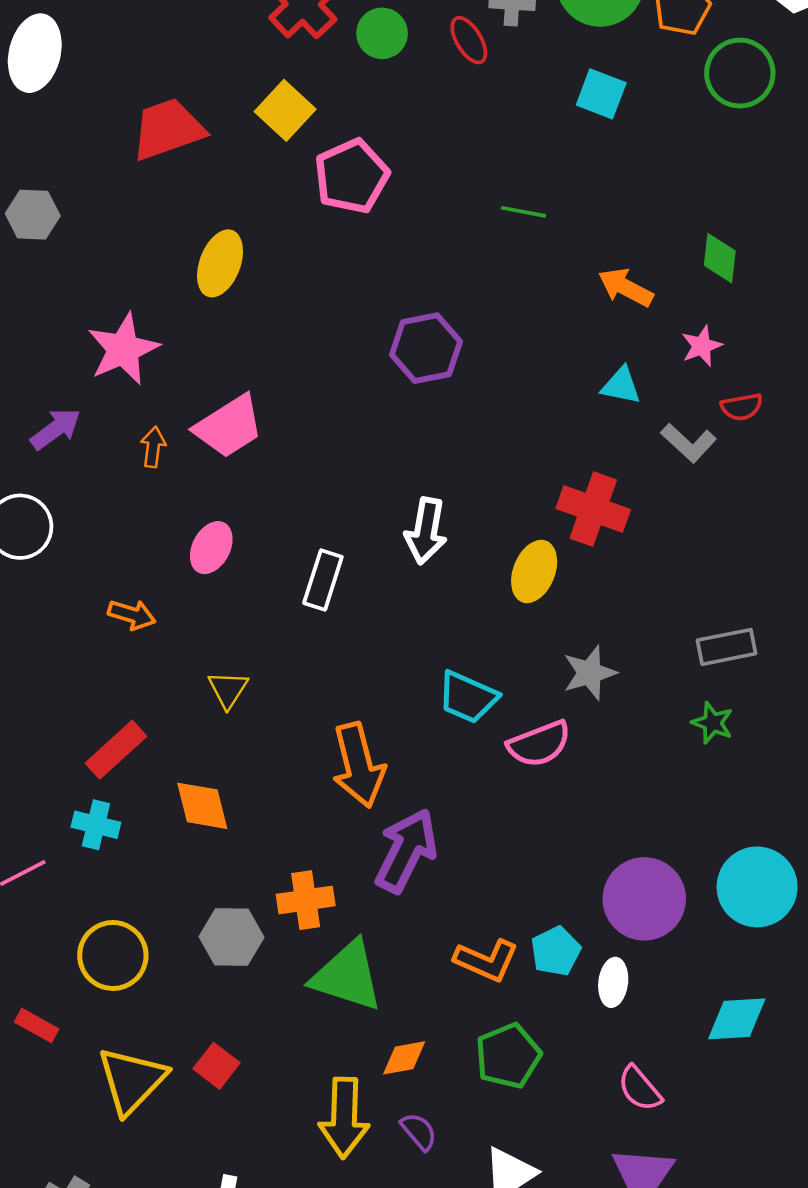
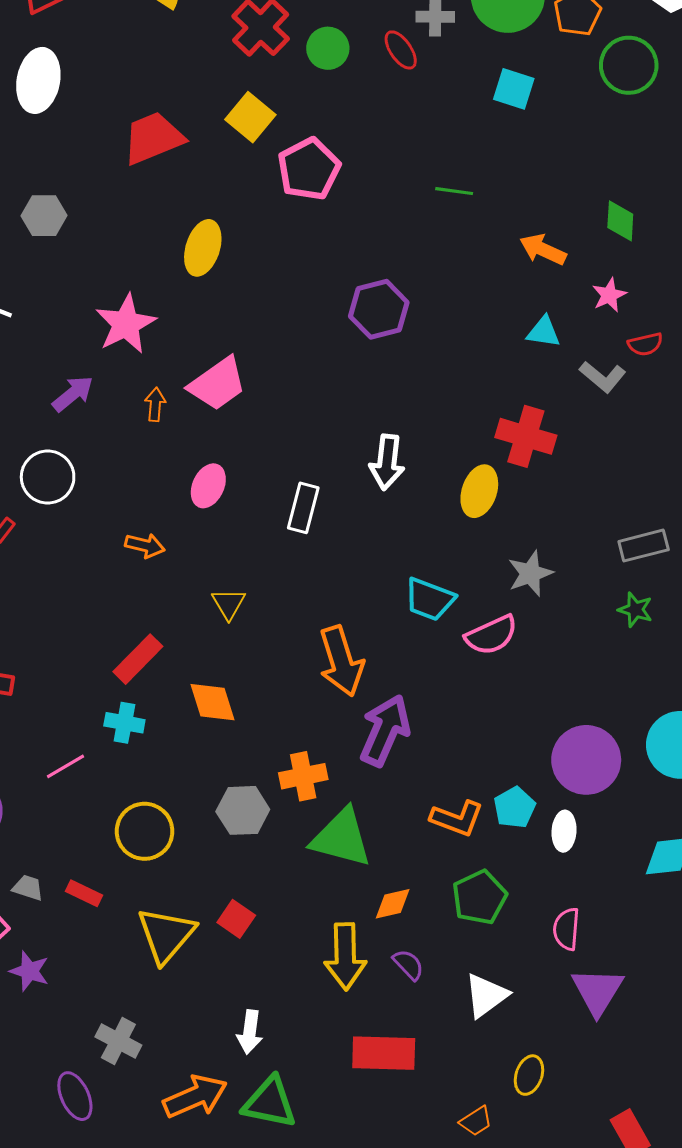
pink semicircle: (640, 1088) -> (566, 929), moved, turned 48

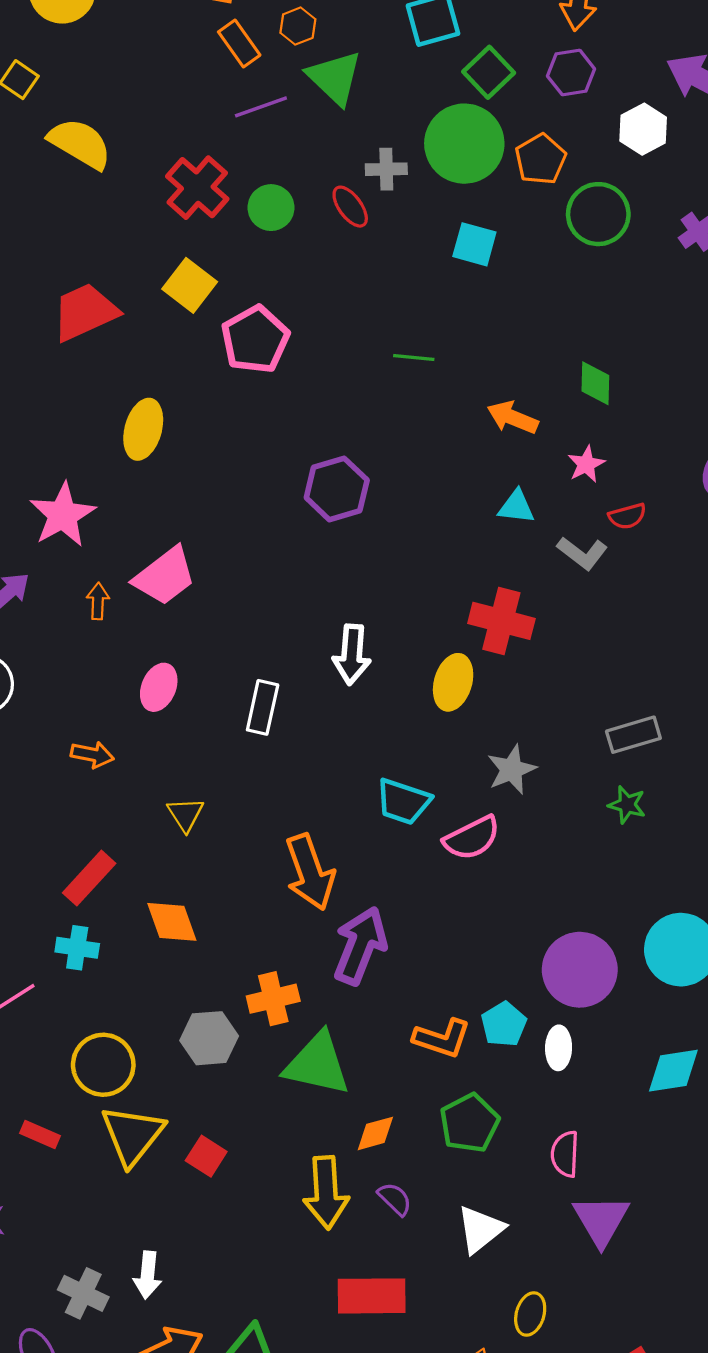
yellow triangle: (166, 935) -> (132, 1135), moved
white arrow: (250, 1032) -> (148, 1275), moved

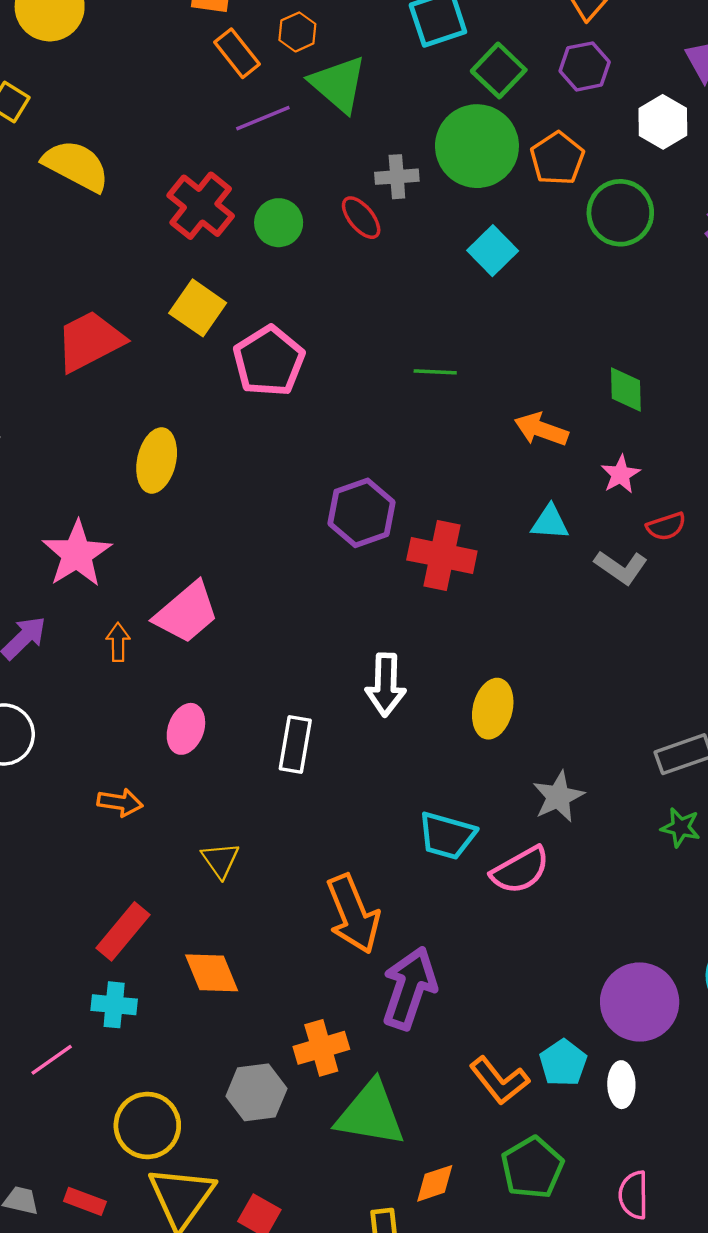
cyan square: (474, 244) -> (493, 251), turned 33
red cross: (501, 621) -> (442, 555), moved
orange L-shape: (442, 1038) -> (499, 1081), turned 36

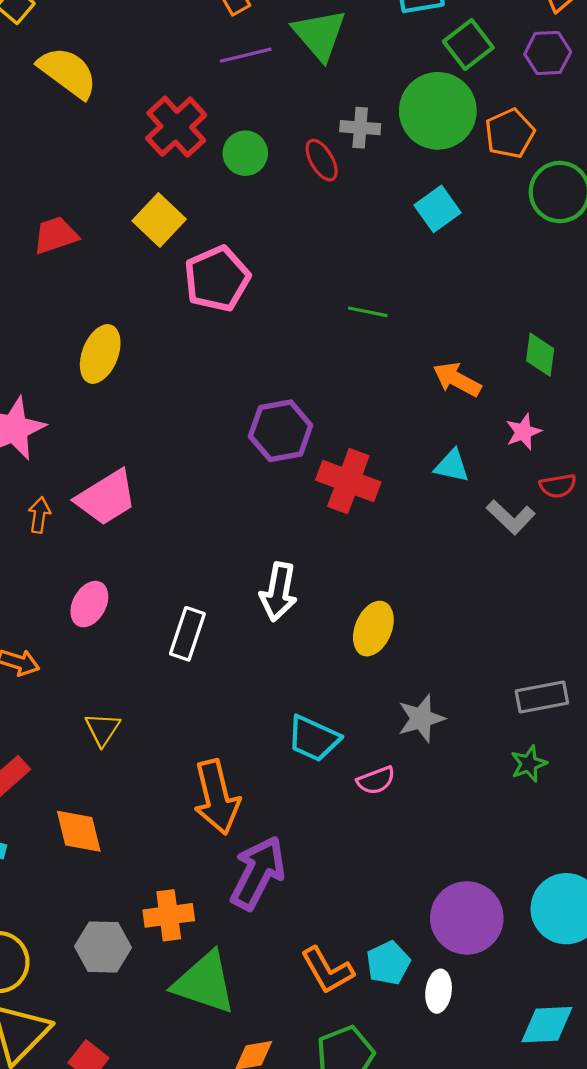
red trapezoid: (90, 341) -> (56, 235), size x0.7
green star: (681, 827) -> (529, 764), turned 30
pink semicircle: (520, 870) -> (376, 780), size x0.7

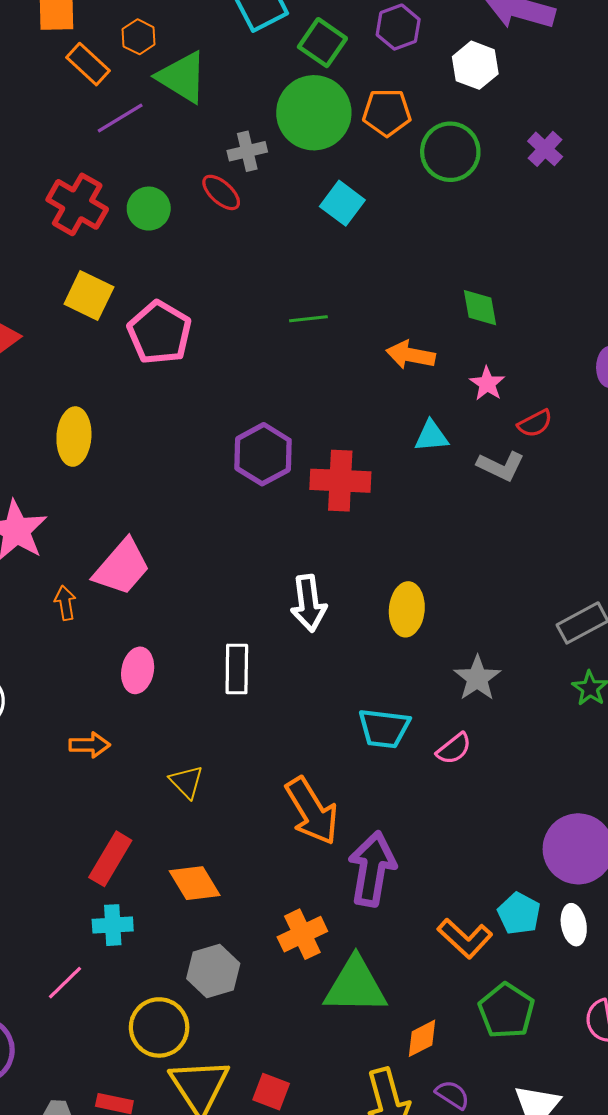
orange pentagon: (510, 133) -> (387, 112), turned -30
gray hexagon: (103, 947) -> (213, 971), moved

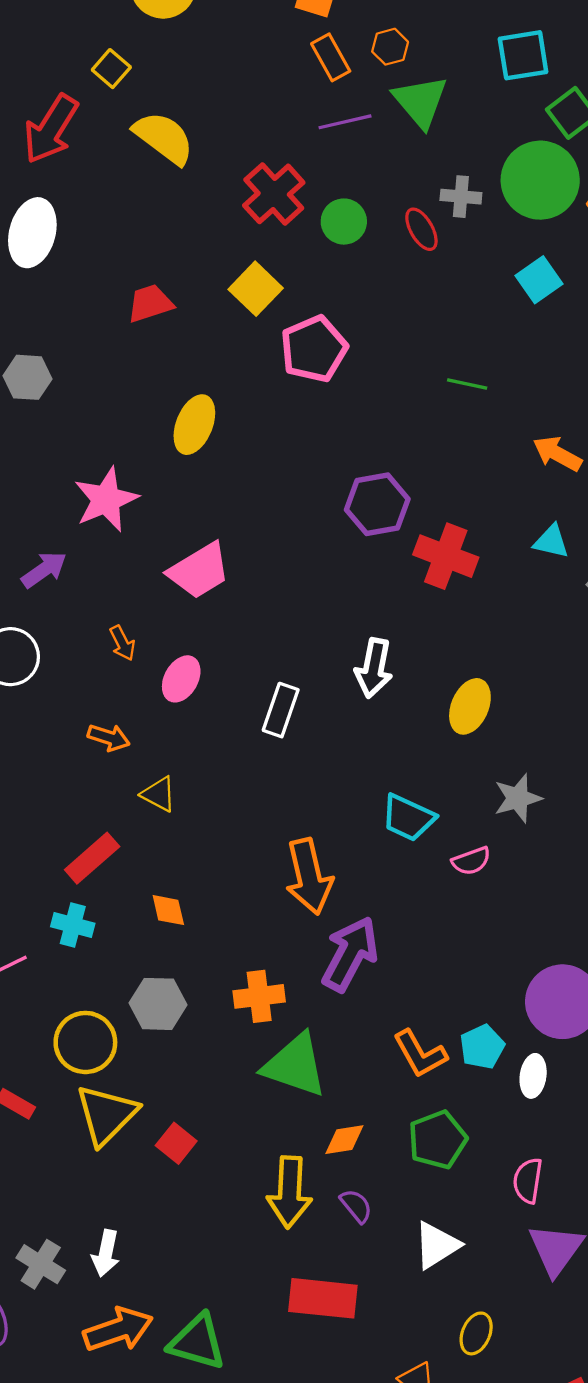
orange arrow: (65, 603) -> (122, 643), moved, turned 144
yellow triangle: (187, 782) -> (159, 794), moved, turned -36
orange diamond: (195, 883) -> (168, 910), size x0.7

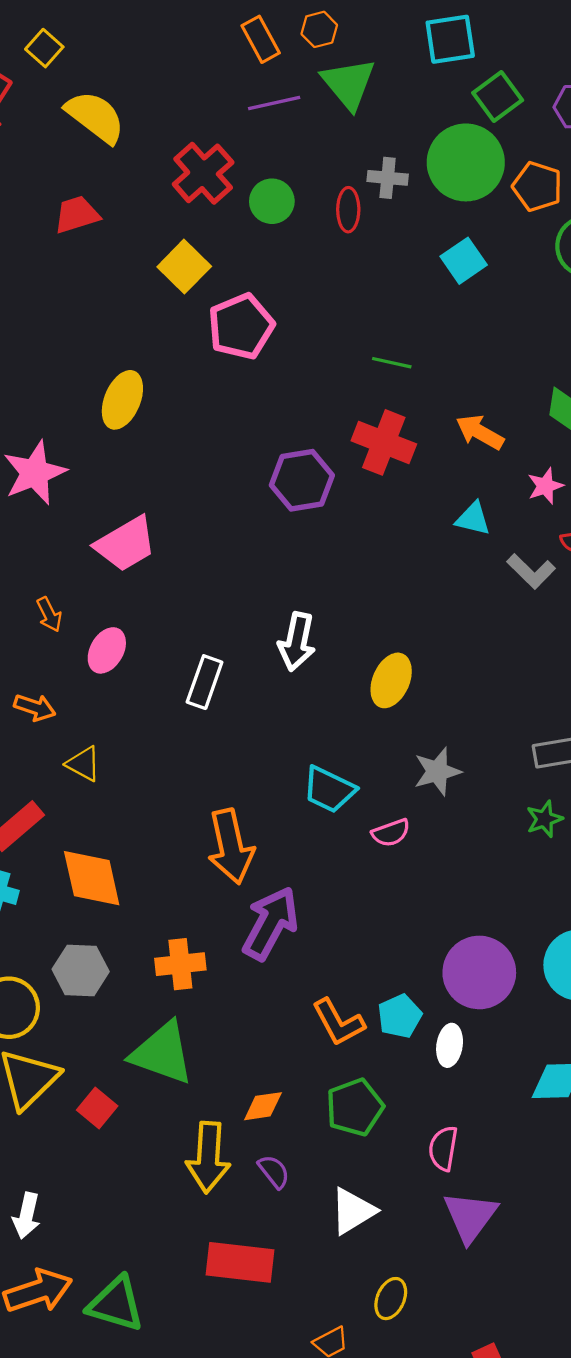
red ellipse: (421, 229) -> (348, 210), turned 30
red trapezoid: (150, 303) -> (77, 215), moved
red cross: (446, 556) -> (384, 442), moved
orange diamond: (168, 910) -> (92, 878), size x1.8
green triangle: (295, 1065) -> (162, 1053), moved

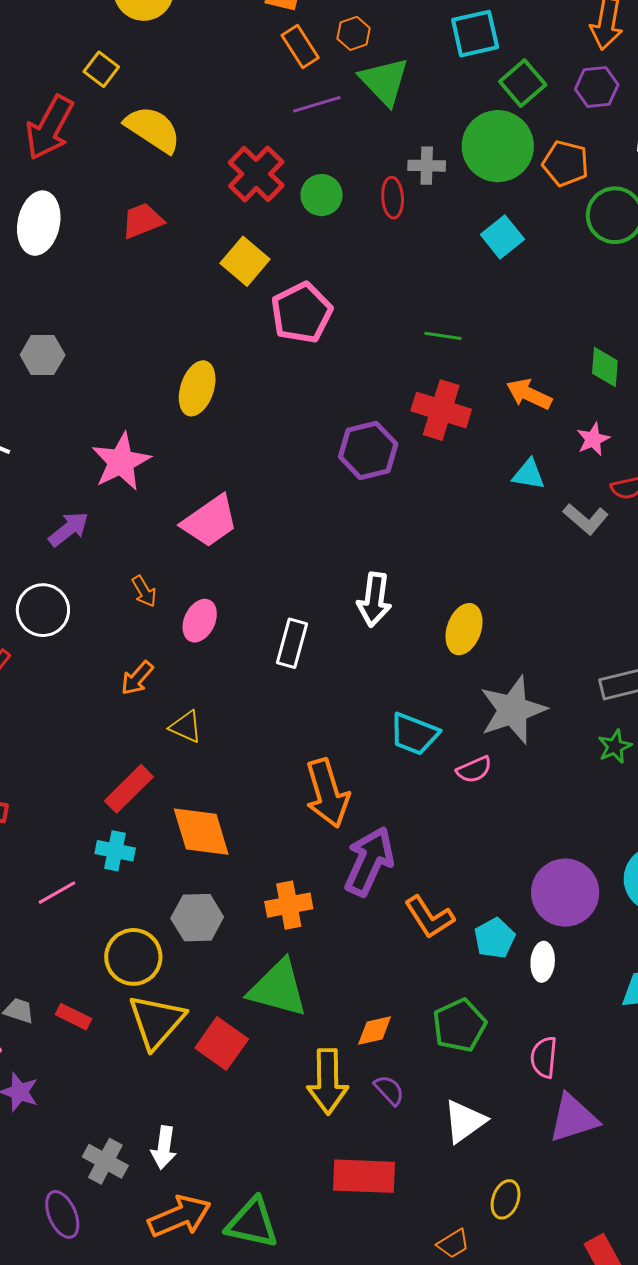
orange arrow: (35, 707) -> (137, 678), turned 117
gray star: (437, 771) -> (513, 710), size x1.5
orange L-shape: (338, 1022) -> (429, 917), moved
red square: (97, 1108) -> (222, 1043), size x1.4
purple triangle: (470, 1216) -> (573, 1118), turned 40

